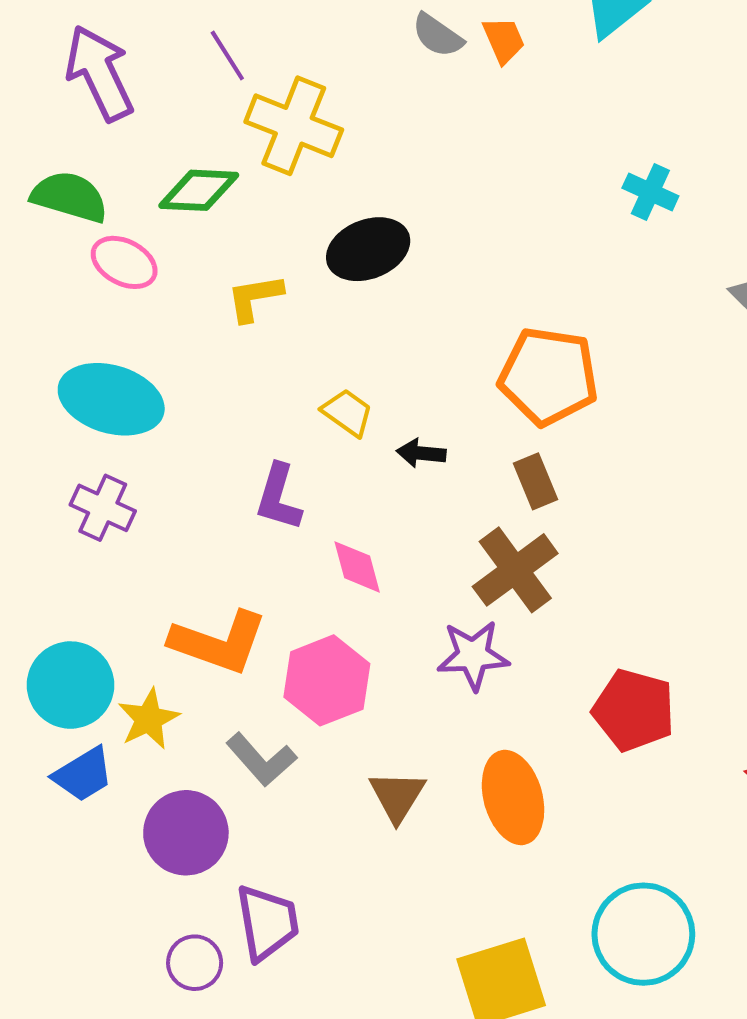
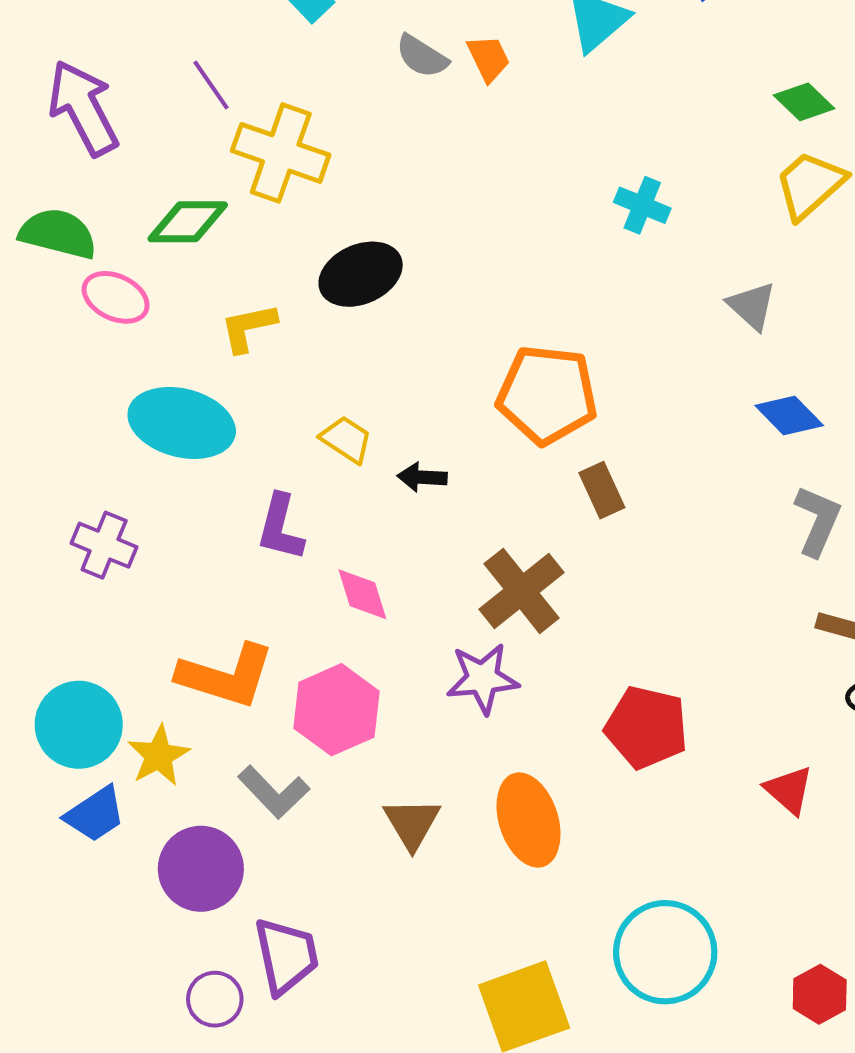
cyan ellipse: (111, 399) -> (182, 423), moved
brown rectangle: (535, 481) -> (602, 490), moved

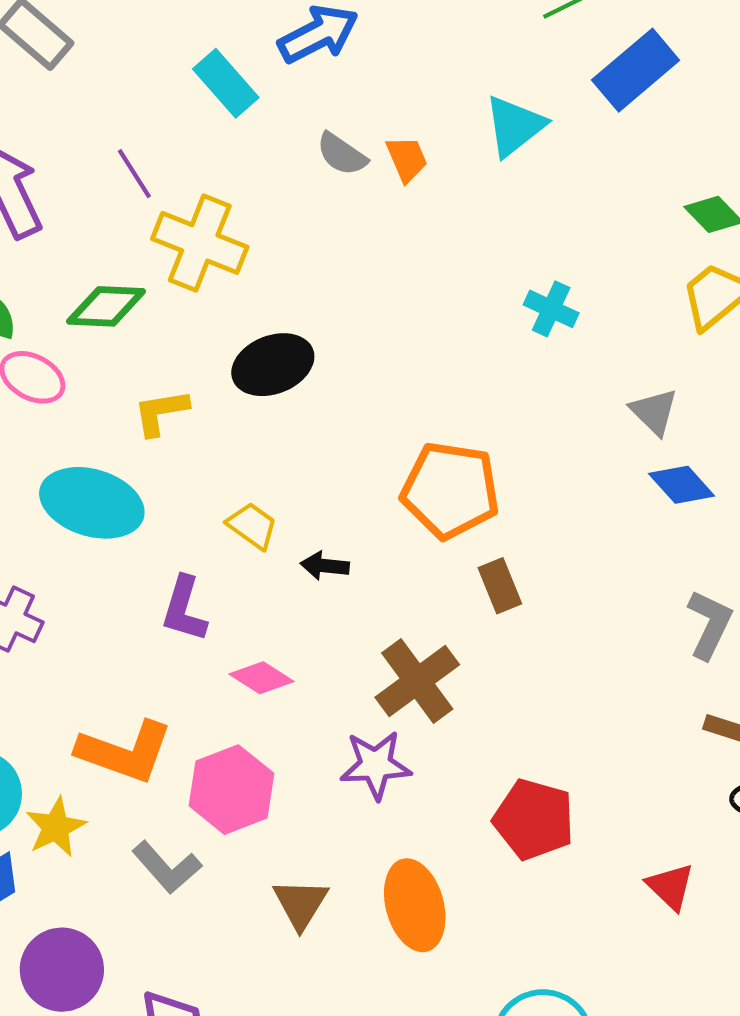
blue diamond: (789, 416) -> (682, 485), moved
pink diamond: (362, 594) -> (262, 678), turned -42
purple circle: (201, 869) -> (62, 970), moved

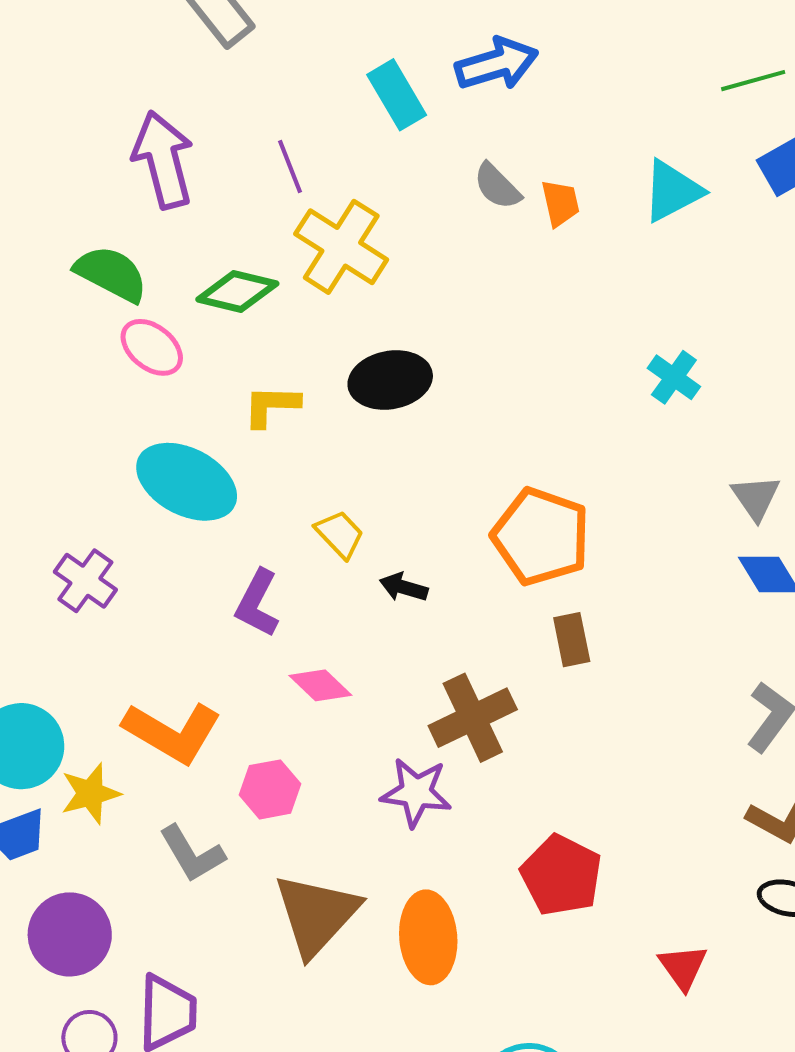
pink hexagon: (231, 790) -> (270, 789), size x0.7
brown triangle: (301, 904) -> (316, 914), size x1.6

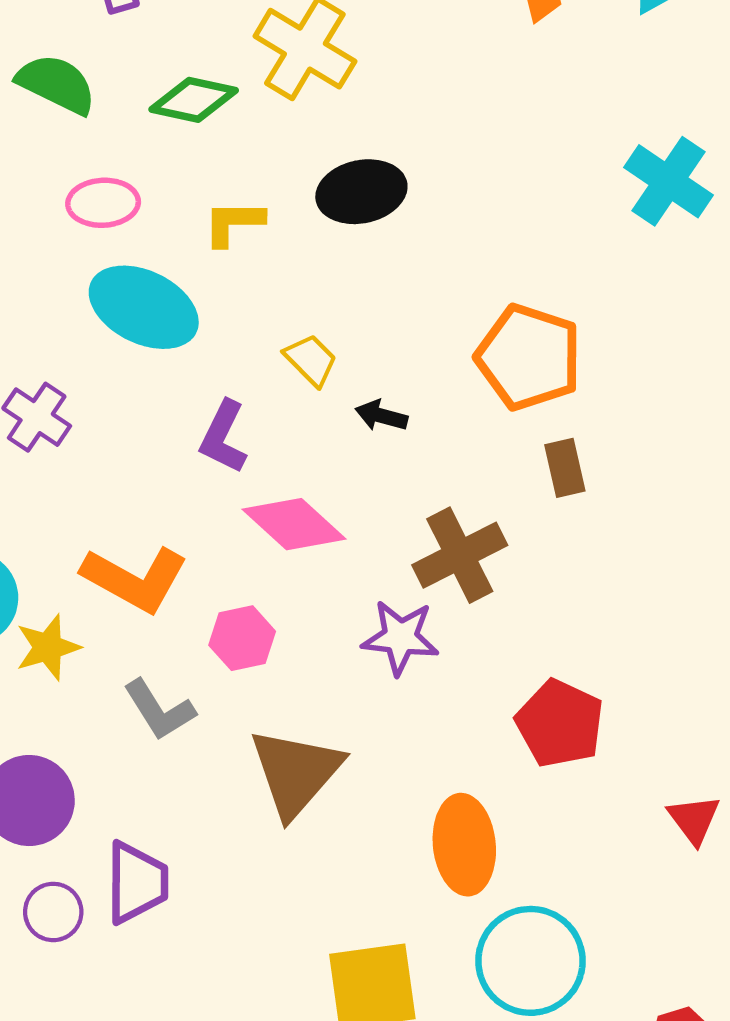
pink ellipse: (152, 347) -> (103, 203), moved, turned -40
cyan cross: (674, 377) -> (669, 181), size x1.5
pink diamond: (320, 685) -> (294, 524), size x1.5
orange ellipse: (428, 937) -> (464, 845), moved

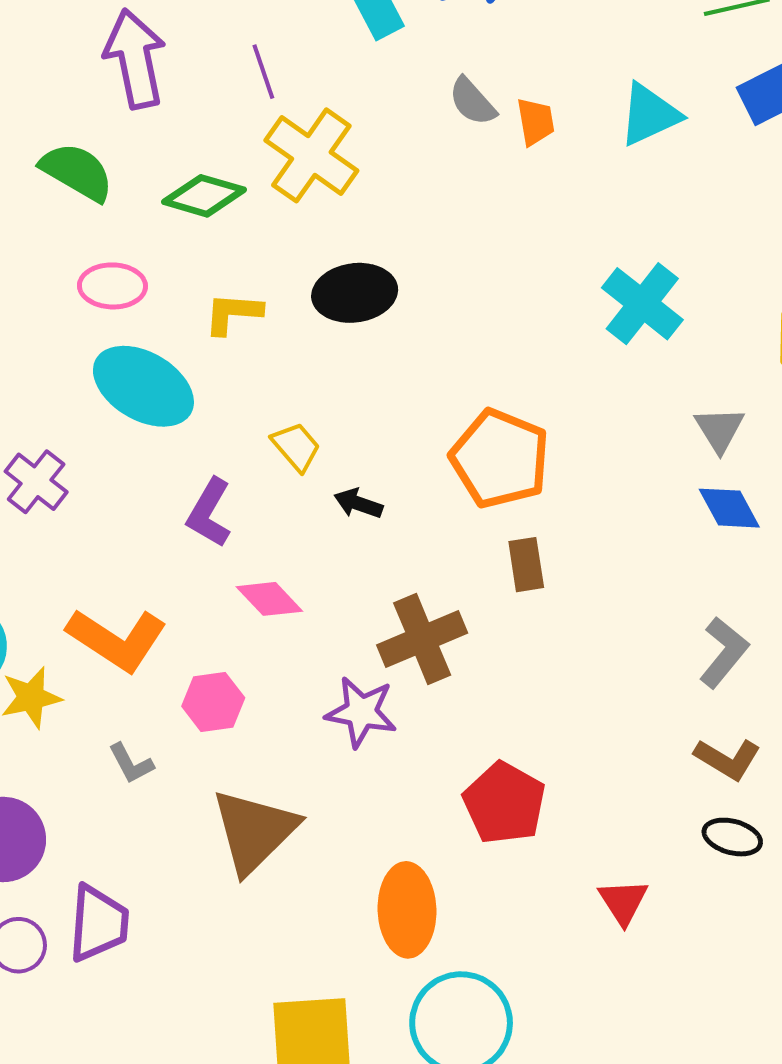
pink diamond: (294, 524) -> (269, 599), size x0.7
gray L-shape: (159, 710) -> (131, 764), size x0.7

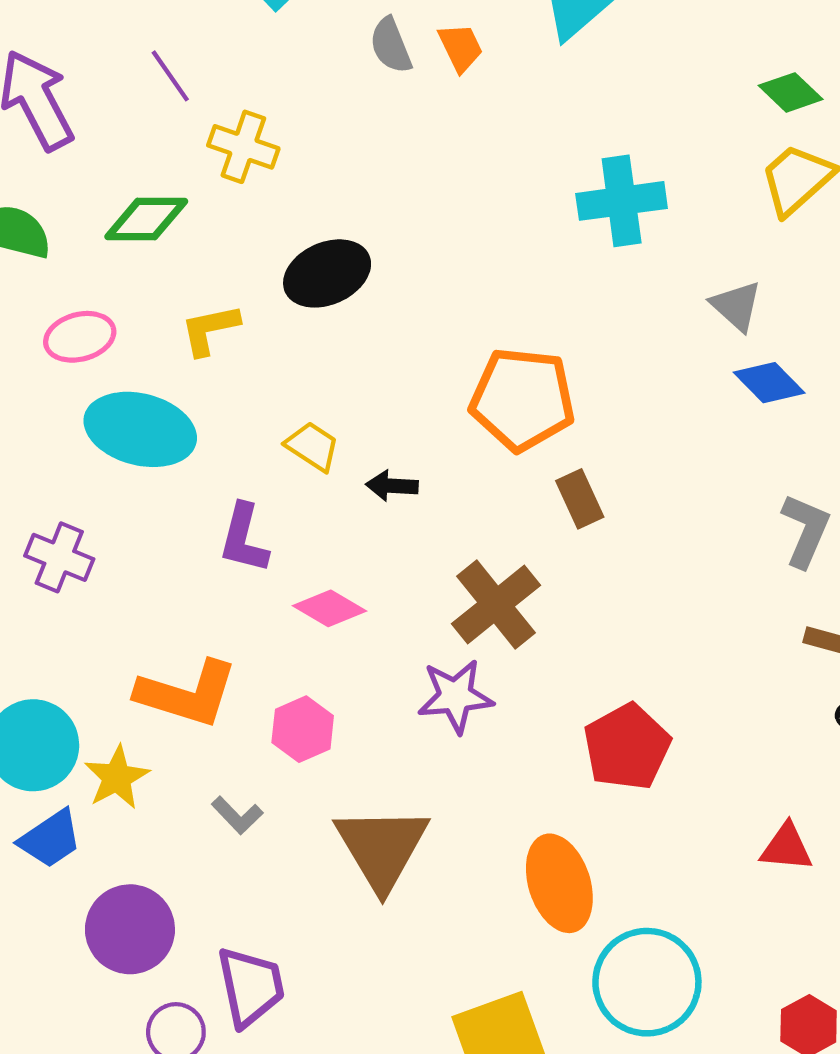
gray semicircle: (472, 102) -> (391, 45), turned 36
yellow cross: (311, 155) -> (243, 147), size x0.7
cyan cross: (642, 304) -> (622, 201), turned -30
red pentagon: (504, 803) -> (627, 747), turned 30
red triangle: (623, 902) -> (786, 847), moved, turned -36

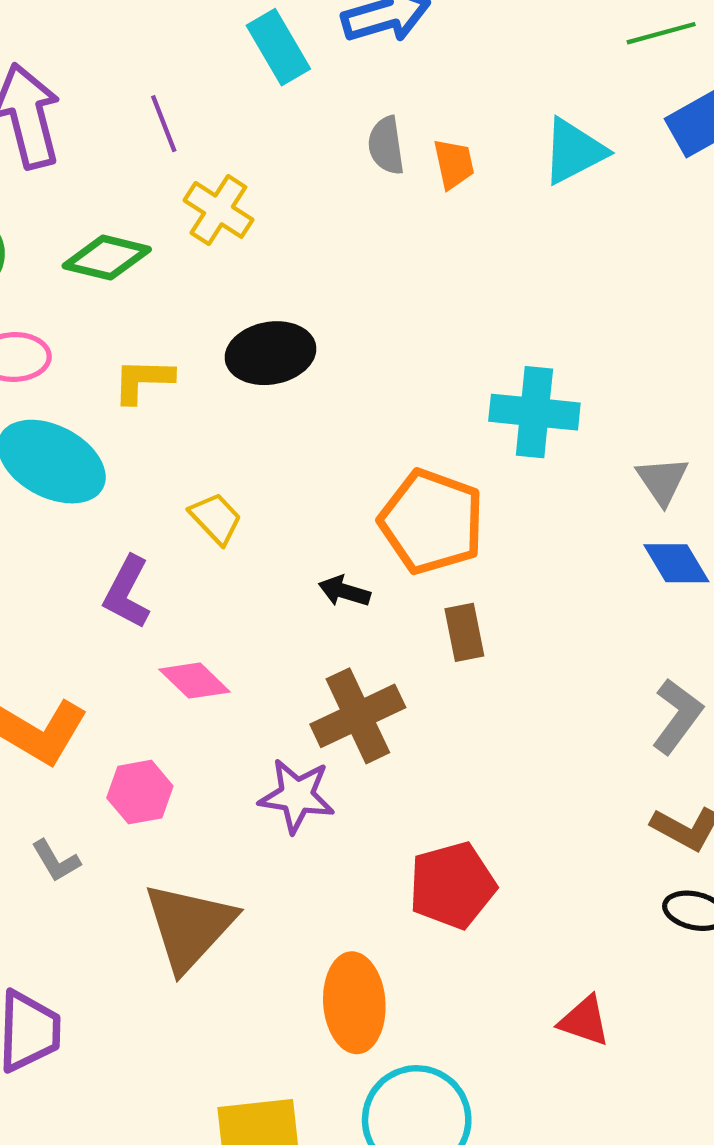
cyan cross: (622, 201) -> (534, 412), moved
black arrow: (392, 486) -> (344, 591), moved

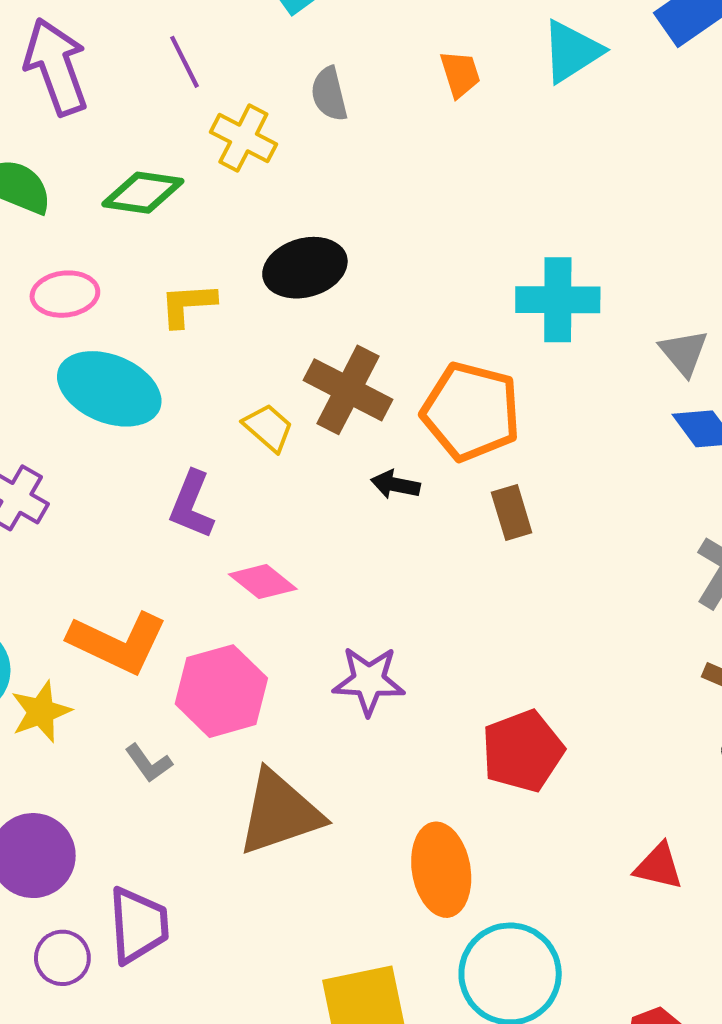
gray semicircle: (386, 146) -> (329, 94), moved
brown cross: (358, 716) -> (348, 390), moved, turned -32
pink hexagon: (140, 792) -> (221, 691), size x1.5
brown triangle: (189, 926) -> (280, 813), turned 34

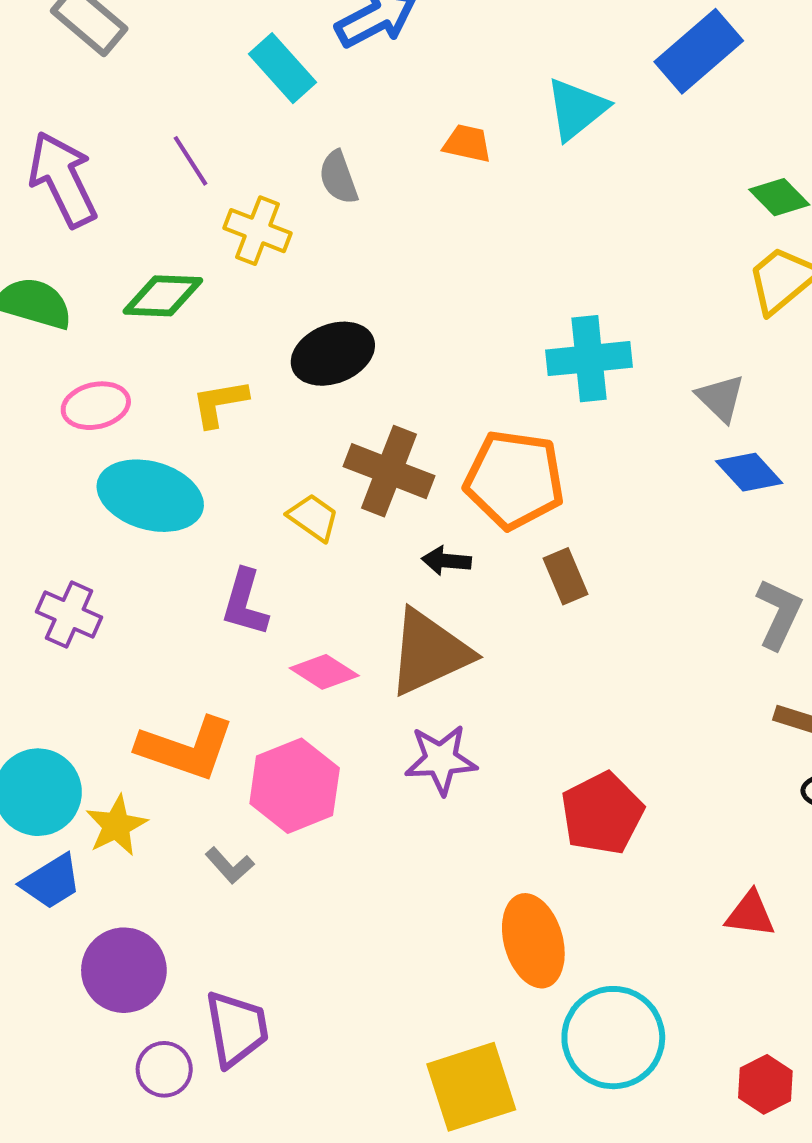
orange trapezoid: (460, 74) -> (467, 143), turned -54
brown triangle: (280, 813) -> (429, 652), moved

